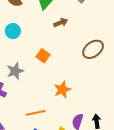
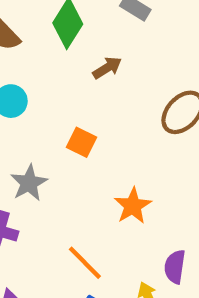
orange line: (36, 113) -> (85, 263), turned 66

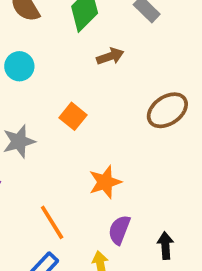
purple semicircle: (175, 267) -> (119, 230), moved

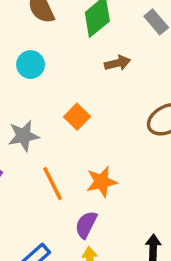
orange line: (52, 222) -> (53, 183), moved
purple semicircle: (119, 230) -> (86, 225), moved

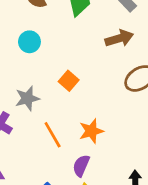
brown arrow: (117, 63) -> (119, 38), moved, size x1.4

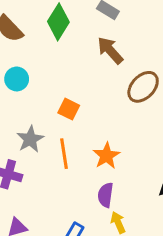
brown arrow: (119, 38) -> (110, 50), turned -100
orange line: (53, 135) -> (64, 154), moved, turned 36

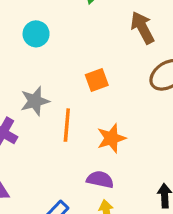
orange square: (69, 109) -> (97, 80), moved, turned 30
purple semicircle: (105, 195) -> (100, 179), turned 80

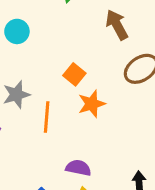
orange square: (97, 80) -> (74, 74), turned -30
orange star: (111, 138) -> (92, 104), moved

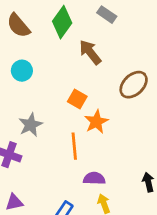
brown arrow: (117, 25) -> (90, 52), moved
orange line: (47, 117) -> (74, 146), moved

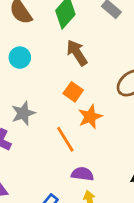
brown arrow: (90, 52) -> (77, 53), moved
orange line: (74, 146) -> (65, 139), turned -32

